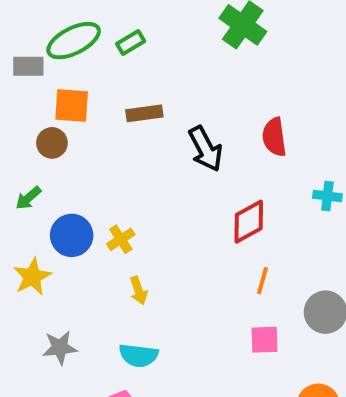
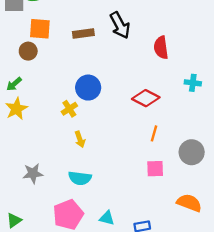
black arrow: (205, 149) -> (120, 25), moved
red diamond: (249, 222) -> (146, 98), turned 56
blue circle: (72, 235) -> (88, 88), moved
yellow star: (32, 277) -> (16, 109), moved

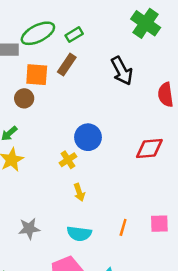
brown rectangle: (83, 33) -> (67, 65), moved, turned -48
red diamond: (146, 98) -> (149, 148), turned -32
orange line: (154, 133) -> (123, 227), moved

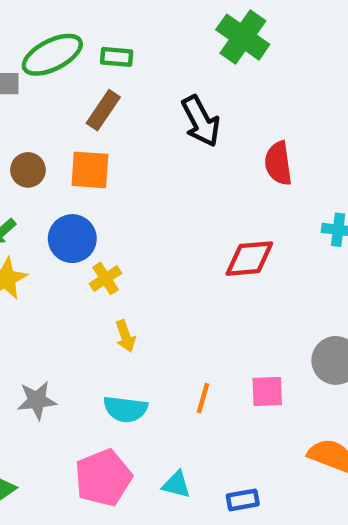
green rectangle: (74, 35) -> (117, 57), turned 36
orange square: (37, 75) -> (90, 170), moved
blue circle: (88, 137) -> (72, 239), moved

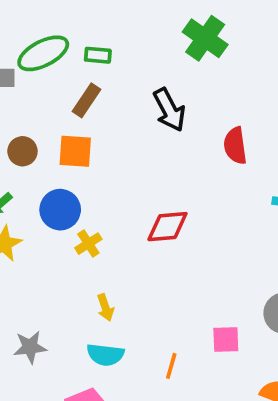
red diamond: (249, 259) -> (167, 227), moved
yellow arrow: (125, 336) -> (105, 308), moved
orange line: (203, 398) -> (171, 366), moved

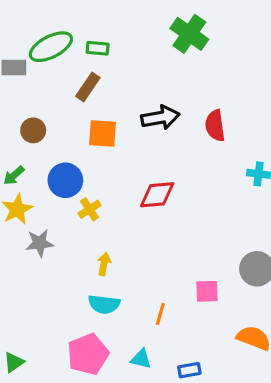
black arrow: (169, 110) -> (160, 118), moved, turned -72
orange square: (75, 151) -> (102, 134), moved
yellow arrow: (105, 308) -> (104, 264), turned -150
gray star: (30, 347) -> (40, 243), moved

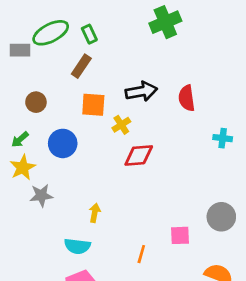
green cross: (189, 34) -> (165, 22), turned 32
green rectangle: (98, 48) -> (89, 34), turned 60
yellow cross: (90, 209) -> (121, 125), moved
cyan semicircle: (104, 304) -> (77, 246), moved

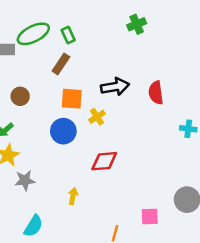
green cross: (165, 22) -> (137, 24), size x0.7
blue circle: (63, 143) -> (63, 131), moved
red diamond: (139, 155) -> (104, 161), moved
cyan semicircle: (77, 246) -> (33, 226), moved, turned -65

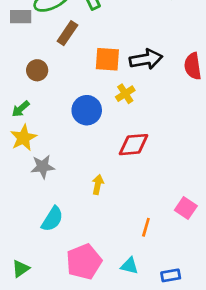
brown rectangle: (61, 64) -> (67, 33), moved
orange square: (72, 99) -> (107, 59), moved
pink square: (150, 216) -> (186, 208), turned 36

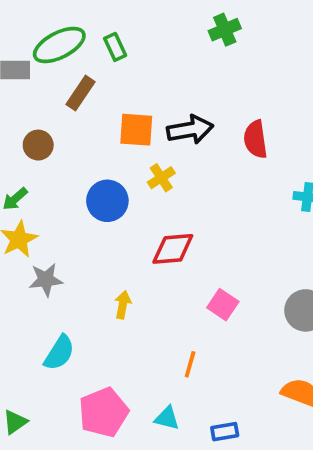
pink square: (186, 208) -> (223, 305), moved

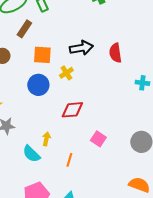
orange square: (136, 130) -> (42, 55), moved
cyan semicircle: (59, 353) -> (31, 154), moved, turned 102
orange line: (190, 364) -> (69, 160), moved

